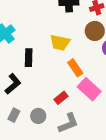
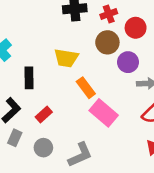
red rectangle: (61, 98) -> (44, 114), moved
gray rectangle: (14, 115) -> (15, 138), moved

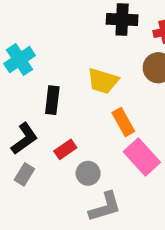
gray circle: (43, 148) -> (88, 173), moved

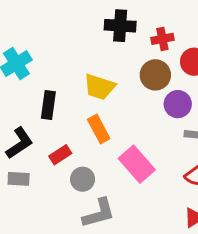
orange rectangle: (123, 122) -> (99, 129), moved
gray rectangle: (24, 174) -> (19, 179), turned 60

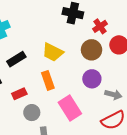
red cross: (162, 39) -> (100, 26), turned -32
purple circle: (178, 104) -> (92, 79), moved
black rectangle: (48, 105) -> (16, 59), turned 42

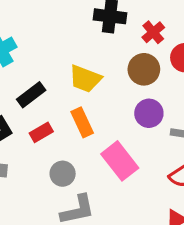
red rectangle: (19, 94) -> (41, 132), moved

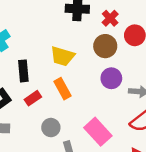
black rectangle: (31, 95) -> (23, 71), turned -54
pink rectangle: (120, 161) -> (98, 132), moved

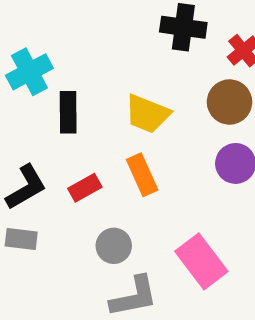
black rectangle: (23, 71) -> (68, 112), moved

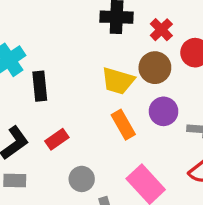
yellow trapezoid: (147, 114) -> (118, 81), moved
orange rectangle: (142, 175) -> (123, 125), moved

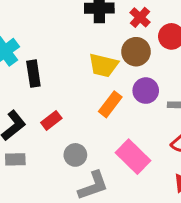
orange rectangle: (123, 125) -> (110, 104), turned 70

